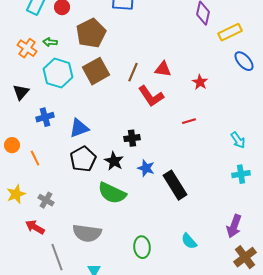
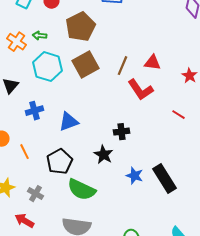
red line: (189, 121) -> (178, 115), turned 48
black pentagon: (83, 159) -> (60, 162), moved
blue star: (146, 168) -> (134, 176), moved
green semicircle: (112, 193) -> (82, 190), moved

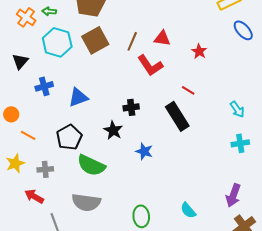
orange line: (24, 152) -> (28, 135), moved, turned -35
black rectangle: (164, 179) -> (177, 116), moved
gray cross: (36, 194) -> (45, 169), turned -35

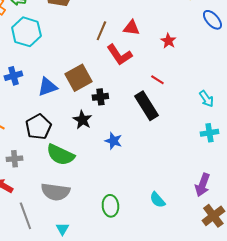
brown square: (95, 40) -> (78, 78), moved

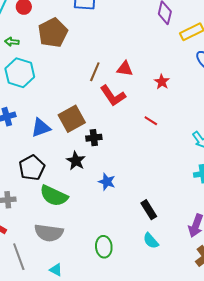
black rectangle: (146, 106) -> (149, 210), moved, size x0.7
cyan triangle: (62, 229) -> (56, 270), turned -32

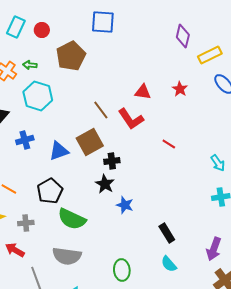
brown line: (95, 72) -> (101, 110), moved, turned -60
red star: (162, 82) -> (180, 89), moved
black star: (76, 161) -> (105, 184), moved

